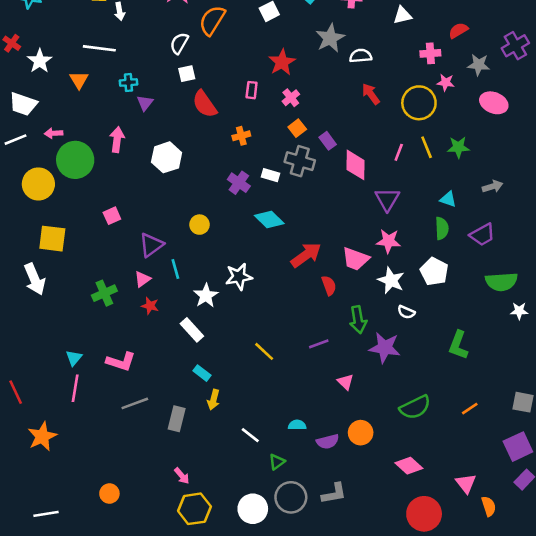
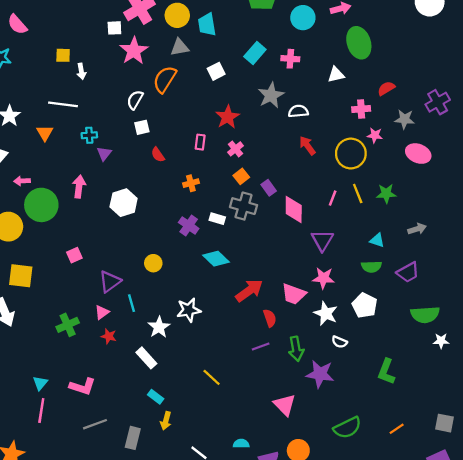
red semicircle: (205, 104) -> (158, 155), size x0.6
green semicircle: (442, 228) -> (371, 267), turned 90
purple line: (319, 344) -> (261, 347), moved
pink triangle: (345, 382) -> (285, 405), size x1.5

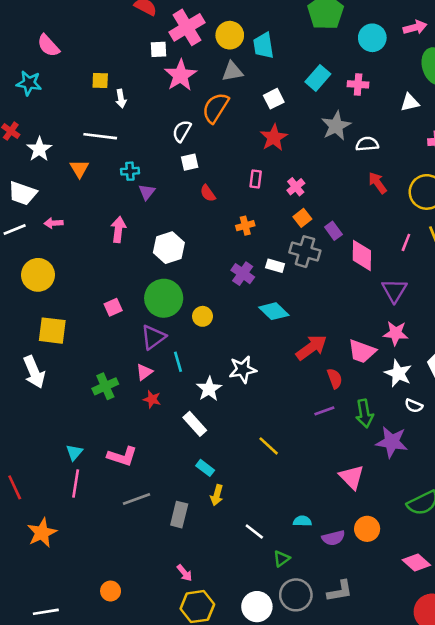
red star: (228, 117) -> (274, 138), moved
green circle: (41, 205) -> (164, 298), moved

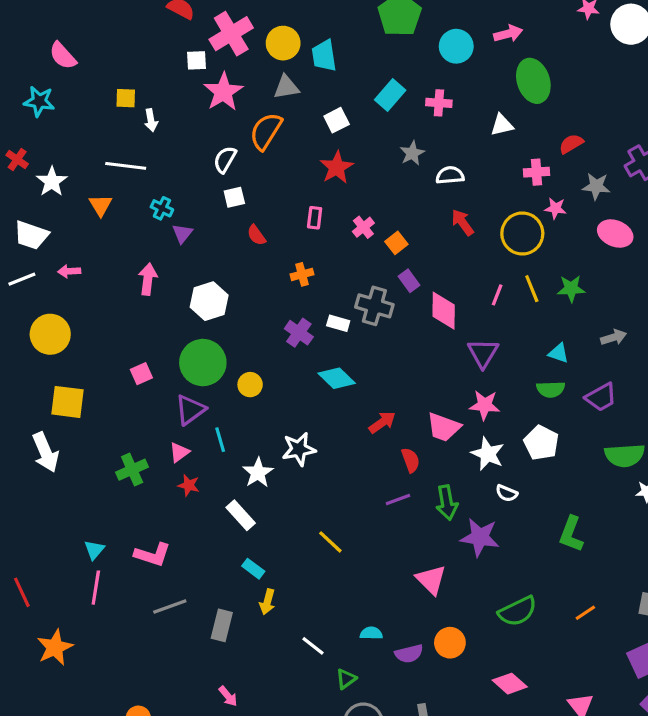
gray star: (336, 126) -> (412, 153), size x0.7
cyan cross: (130, 171) -> (162, 208), turned 30
orange square: (302, 218) -> (396, 243), moved
red arrow: (311, 347) -> (382, 422), size x0.7

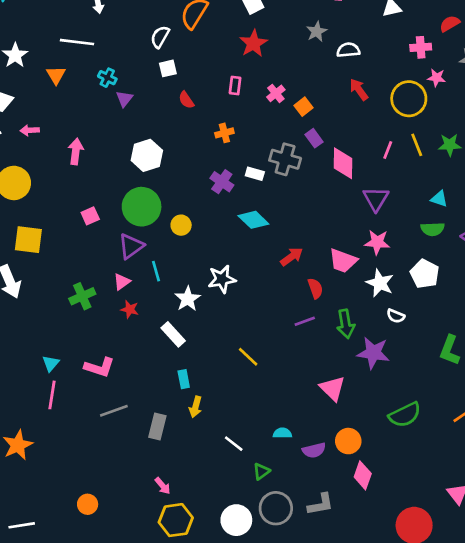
pink arrow: (148, 279) -> (76, 151), moved
cyan rectangle: (253, 569) -> (184, 379), turned 42
pink diamond: (510, 684) -> (363, 475), moved, turned 68

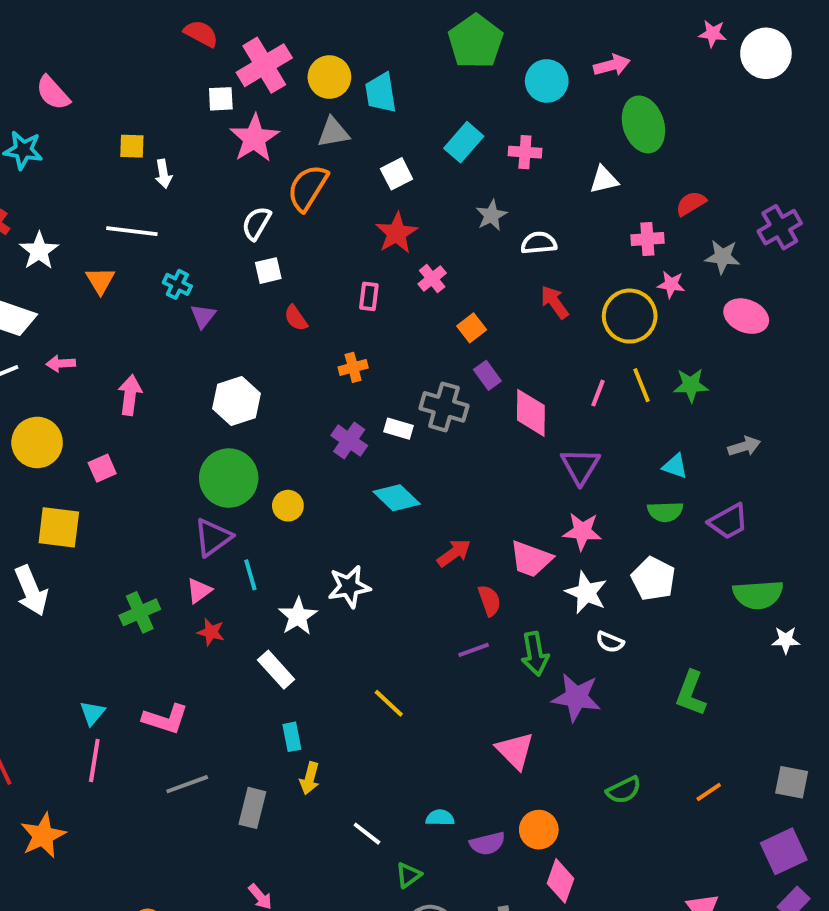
pink cross: (276, 93) -> (432, 279), moved
pink square: (90, 216) -> (102, 468), moved
green semicircle: (405, 415) -> (624, 790), size x0.7

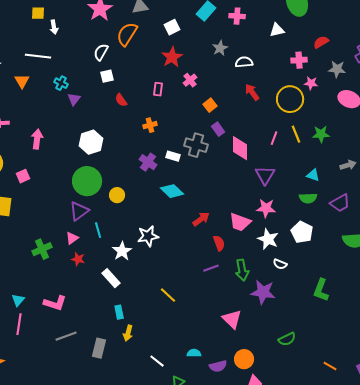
orange line: (709, 792) -> (330, 366), moved, turned 64

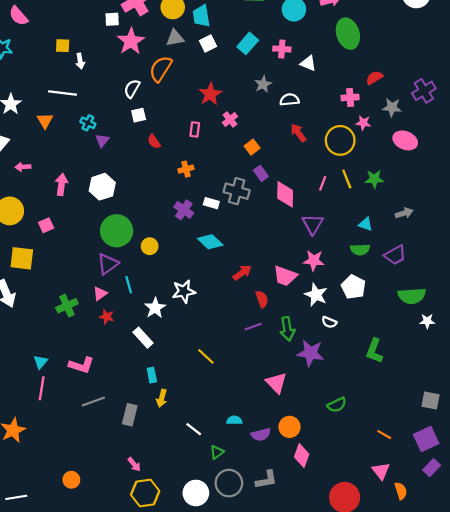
white square: (172, 27) -> (208, 43), moved
white triangle: (277, 30) -> (308, 63), moved, turned 35
white hexagon: (91, 142) -> (102, 187), moved

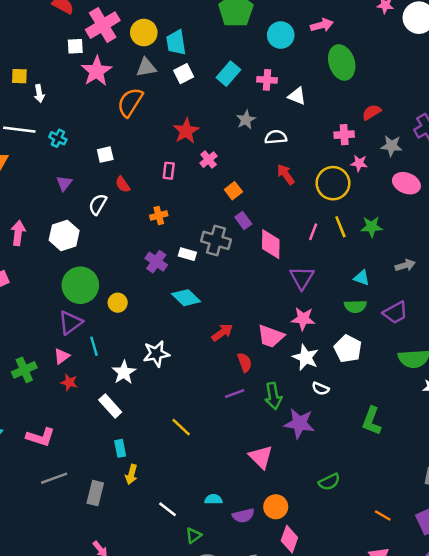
white semicircle: (132, 89) -> (98, 204), moved
cyan cross: (88, 123) -> (58, 138), moved

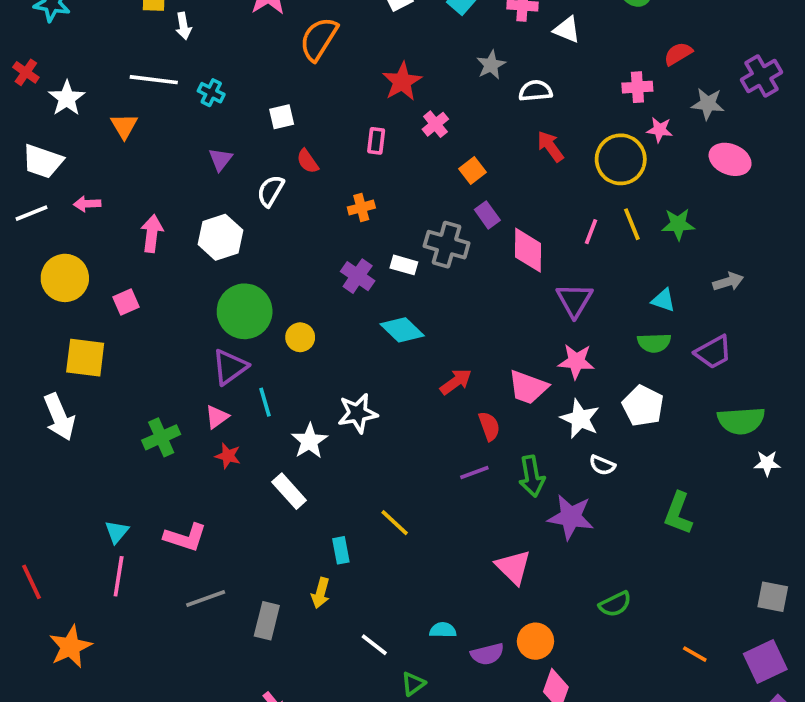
cyan rectangle: (120, 448) -> (341, 550), moved

